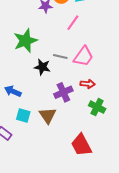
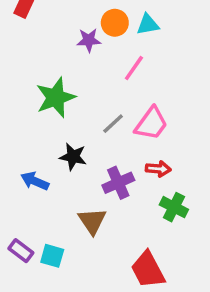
gray line: (60, 56) -> (113, 124), turned -56
black star: (42, 67) -> (73, 157), moved
cyan square: (23, 115) -> (52, 256), moved

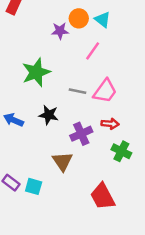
cyan triangle: (148, 24) -> (103, 20), turned 48
gray line: (113, 124) -> (77, 91), turned 54
blue arrow: (35, 181) -> (14, 120), moved

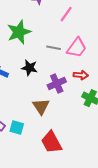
red trapezoid: (103, 196) -> (51, 142), moved

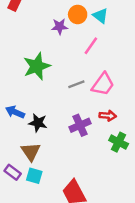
gray line: (54, 48) -> (76, 84), turned -32
black star: (29, 68) -> (38, 123), moved
brown triangle: (41, 107) -> (31, 152), moved

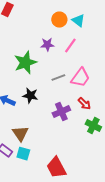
purple star: (60, 27) -> (47, 45), moved
red arrow: (108, 116) -> (84, 104), turned 40
black star: (38, 123) -> (30, 96), moved

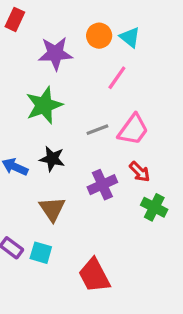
purple star: (47, 45) -> (55, 53), moved, size x1.5
brown triangle: (20, 134) -> (52, 209), moved

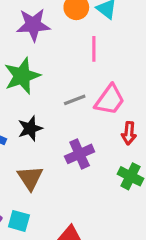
pink line: (117, 78) -> (94, 49), turned -35
black star: (52, 159) -> (30, 128), turned -30
red arrow: (140, 172) -> (129, 133), moved, turned 50

